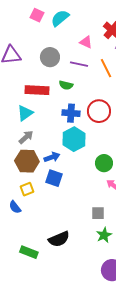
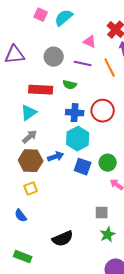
blue square: (54, 178) -> (83, 167), moved
blue semicircle: (15, 207) -> (21, 216), moved
green rectangle: (29, 252) -> (23, 257), moved

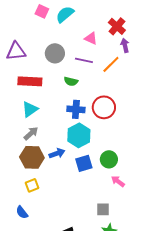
orange line: (110, 68) -> (111, 64), turned 72
red rectangle: (41, 90) -> (30, 81), moved
blue square: (83, 167) -> (84, 163), turned -36

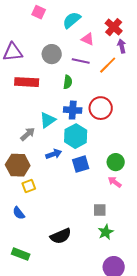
cyan semicircle: (65, 14) -> (72, 20), moved
green semicircle: (71, 81) -> (68, 82), turned -96
cyan triangle: (30, 109) -> (48, 120), moved
brown hexagon: (32, 157) -> (18, 165), moved
green circle: (109, 159) -> (116, 162), moved

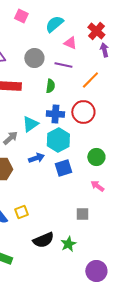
orange line: (108, 65) -> (90, 80), moved
green circle: (116, 162) -> (96, 157), moved
yellow square: (29, 186) -> (21, 212), moved
green star: (106, 232) -> (68, 244), moved

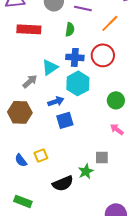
blue square: (63, 168) -> (65, 120), moved
green star: (68, 244) -> (86, 171), moved

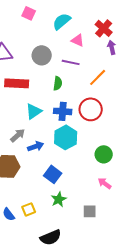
cyan triangle: (50, 67) -> (34, 111), moved
blue arrow: (56, 101) -> (36, 146), moved
blue square: (65, 120) -> (53, 174), turned -36
green star: (86, 171) -> (59, 199), moved

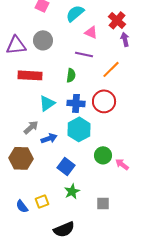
gray circle: (42, 55) -> (43, 40), moved
green circle: (104, 154) -> (103, 155), moved
pink arrow: (105, 183) -> (122, 164), moved

